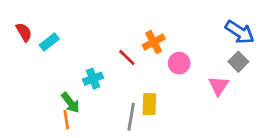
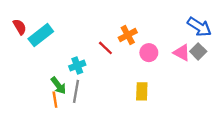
cyan rectangle: (49, 42) -> (41, 35), size x1.5
pink triangle: (219, 86) -> (182, 53), moved, turned -36
yellow rectangle: (149, 104) -> (142, 91), moved
gray line: (131, 117) -> (76, 91), moved

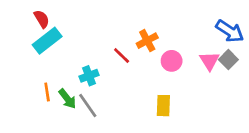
red semicircle: (20, 27) -> (42, 19), moved
pink triangle: (182, 53) -> (209, 61), turned 30
gray line: (76, 91) -> (88, 106), turned -45
orange line: (55, 100) -> (47, 92), moved

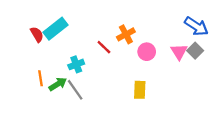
red semicircle: (42, 19) -> (37, 34), moved
cyan rectangle: (47, 41) -> (55, 29), moved
green arrow: (67, 99) -> (58, 84), turned -84

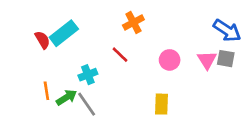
orange cross: (126, 34) -> (133, 22), moved
gray square: (195, 51) -> (226, 59), turned -35

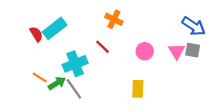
orange cross: (133, 22) -> (114, 19), turned -36
cyan cross: (88, 75) -> (75, 64), size x1.5
orange line: (46, 91) -> (40, 77), turned -49

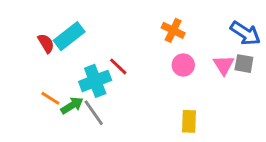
orange cross: (114, 19) -> (173, 30), moved
red line: (102, 47) -> (118, 66), moved
yellow rectangle: (138, 89) -> (189, 121), moved

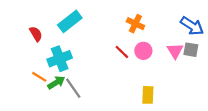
cyan rectangle: (69, 36) -> (70, 21), moved
red line: (118, 66) -> (122, 52), moved
cyan cross: (95, 81) -> (60, 59), moved

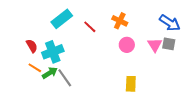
red semicircle: (36, 34) -> (32, 46), moved
red line: (122, 52) -> (90, 27), moved

